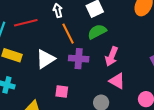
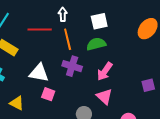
red line: (26, 23) -> (40, 30), moved
white triangle: (45, 59) -> (39, 73), moved, turned 30

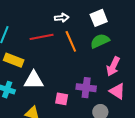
white arrow: (63, 14) -> (62, 18), turned 96
purple cross: (72, 66) -> (86, 88), moved
white triangle: (39, 73) -> (34, 80), moved

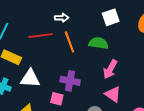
white square: (99, 18) -> (111, 17), moved
green semicircle: (100, 41) -> (98, 43), turned 30
purple cross: (86, 88) -> (70, 81), moved

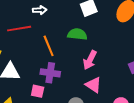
orange line: (69, 42) -> (49, 46), moved

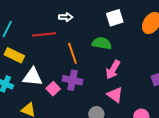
pink square: (38, 91) -> (53, 89), moved, turned 32

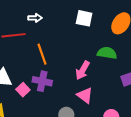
white square: (115, 18) -> (84, 18), turned 30
green semicircle: (102, 43) -> (107, 53), moved

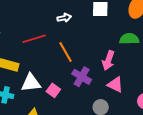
white arrow: (35, 18) -> (64, 18), moved
purple cross: (42, 81) -> (82, 77), moved, turned 30

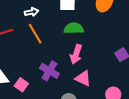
green semicircle: (129, 39) -> (74, 28), moved
orange line: (66, 52) -> (35, 34), moved

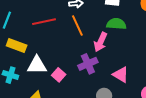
pink arrow: (76, 54) -> (101, 42), moved
purple cross: (49, 71) -> (88, 64), turned 30

